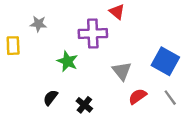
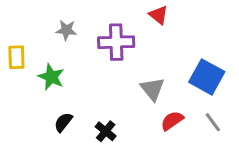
red triangle: (117, 12) -> (158, 15), moved
gray star: (38, 24) -> (66, 30), moved
green star: (67, 61) -> (51, 77), moved

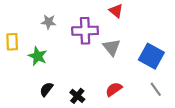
gray triangle: (152, 89) -> (112, 47), moved
red semicircle: (172, 121) -> (114, 89), moved

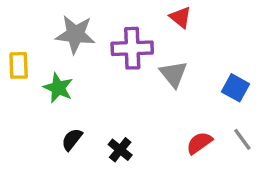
gray star: (49, 22) -> (75, 34), size x1.6
blue square: (151, 56) -> (235, 88), size x0.7
red semicircle: (114, 89) -> (199, 143), moved

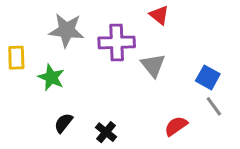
gray line: (242, 139) -> (214, 106), moved

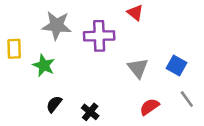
gray triangle: (153, 65) -> (138, 68), moved
gray line: (214, 106) -> (187, 99), moved

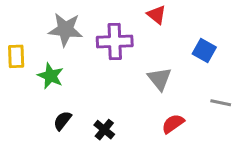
blue square: (176, 65) -> (204, 50), moved
gray line: (187, 99) -> (221, 103), moved, turned -42

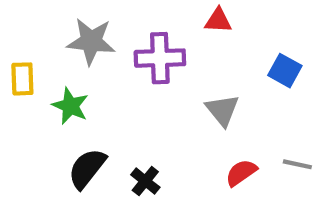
red triangle: (156, 15) -> (218, 21), turned -36
gray line: (221, 103) -> (297, 164), moved
black semicircle: (62, 121) -> (87, 168), size x1.5

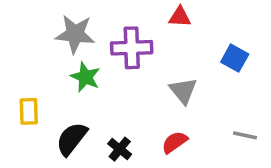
yellow rectangle: (22, 79) -> (29, 111), moved
green star: (70, 106) -> (85, 77), moved
red semicircle: (241, 173) -> (175, 142), moved

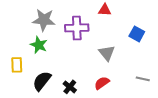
green star: (85, 77) -> (39, 45), moved

